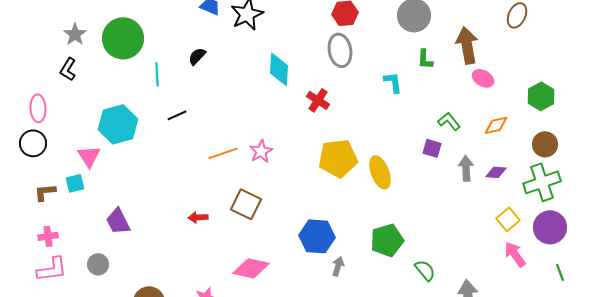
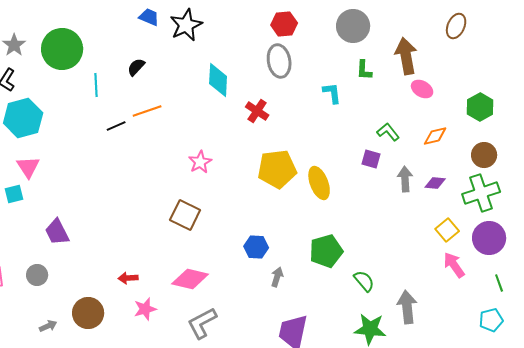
cyan hexagon: (118, 124) -> (23, 118), moved
orange line: (223, 153) -> (147, 111), moved
red arrow: (198, 217) -> (128, 278), moved
blue hexagon: (317, 236) -> (256, 247), size x0.7

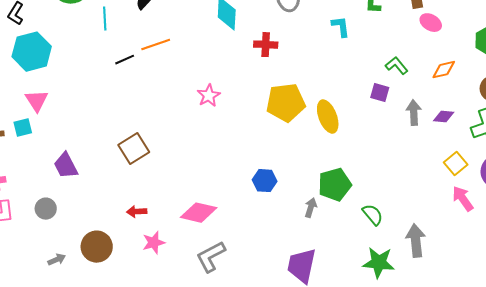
red cross: (257, 111) -> (266, 45), turned -30
brown square: (185, 215) -> (134, 149), moved, turned 32
gray arrow: (277, 277) -> (311, 208), moved

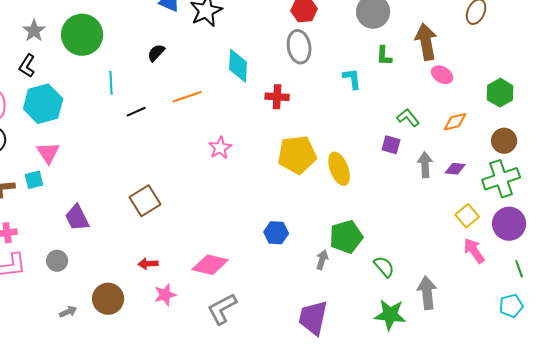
cyan line: (105, 19) -> (111, 83), moved
orange line: (156, 45) -> (187, 97), moved

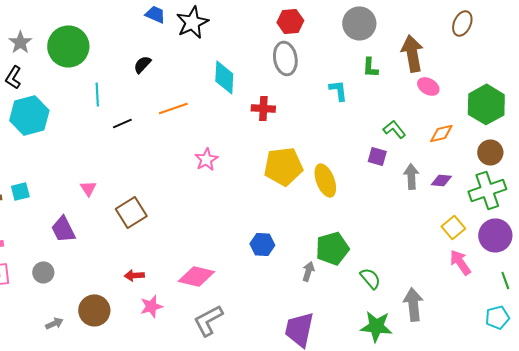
green hexagon: (500, 93) -> (486, 104), size x1.4
pink triangle: (48, 153) -> (88, 188), moved, size x0.7

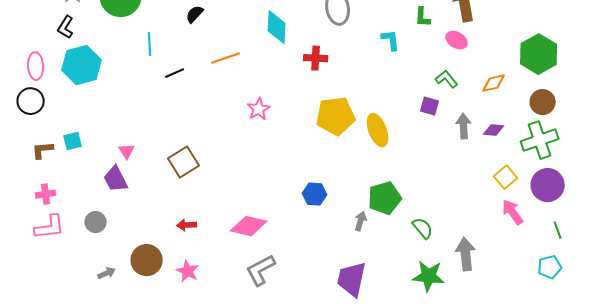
pink ellipse: (428, 86) -> (457, 40), moved
pink triangle: (88, 188) -> (127, 151), moved
pink star: (151, 306) -> (188, 271), moved, turned -30

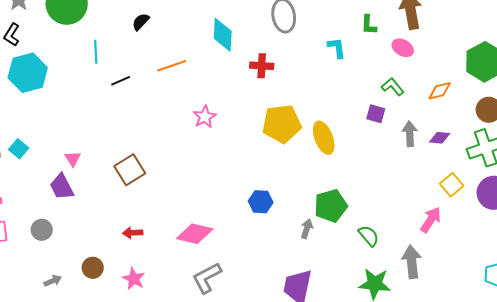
cyan square: (73, 141) -> (19, 149), turned -36
pink arrow: (513, 212) -> (431, 220), moved, turned 68
brown circle: (147, 260) -> (93, 268), size x0.7

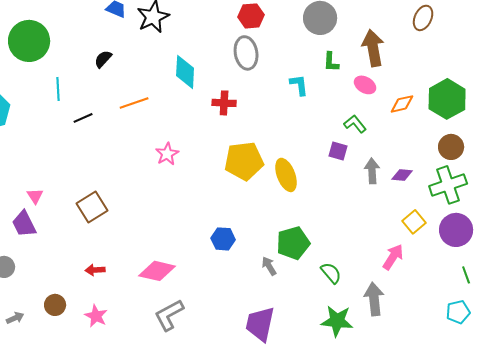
orange diamond: (440, 91) -> (402, 104), moved
gray arrow: (307, 229) -> (269, 266), turned -48

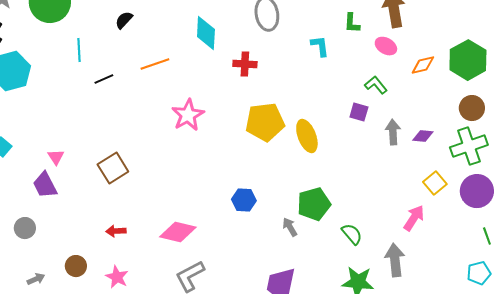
pink star: (167, 154) -> (188, 115), size x1.4

